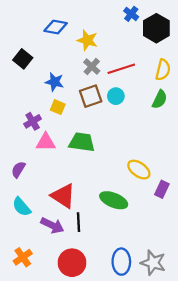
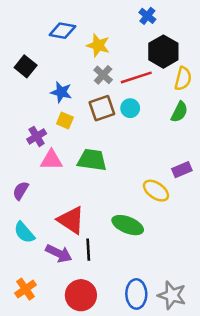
black hexagon: (156, 28) -> (163, 52), moved
purple rectangle: (162, 189) -> (182, 170), moved, turned 42

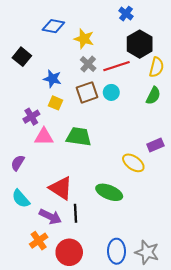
orange cross: (26, 289) -> (39, 241), moved

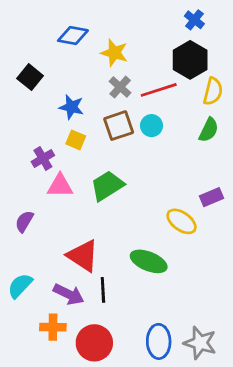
blue cross: (126, 14) -> (194, 20), moved
green trapezoid: (79, 137) -> (107, 186), turned -40
cyan semicircle: (21, 199) -> (20, 286), moved, turned 84
orange cross: (39, 241) -> (53, 327), turned 36

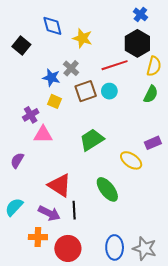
blue diamond: (73, 36) -> (52, 26), turned 65
black square: (30, 77) -> (21, 46), moved
gray cross: (120, 87) -> (71, 68), moved
green trapezoid: (107, 186) -> (92, 140), moved
green ellipse: (149, 261) -> (107, 189), turned 30

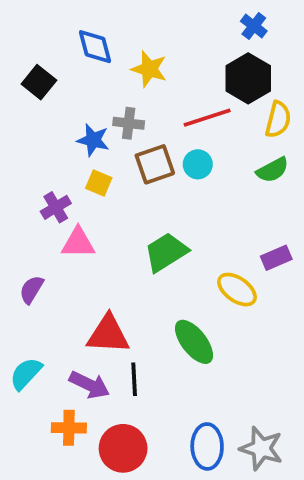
gray cross: (71, 68) -> (129, 123), turned -35
green semicircle: (151, 94) -> (272, 170), turned 36
red triangle: (60, 185) -> (108, 334), turned -30

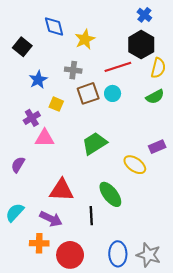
yellow star: (149, 69) -> (85, 39), turned 30
blue star: (93, 140) -> (38, 80), moved, turned 30
black line: (134, 379) -> (91, 216), moved

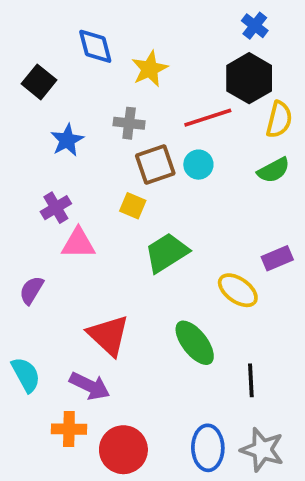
yellow square: (56, 104) -> (133, 206), moved
red triangle: (62, 190) -> (108, 335), turned 40
cyan semicircle: (15, 212) -> (26, 375), turned 108
black line: (91, 216) -> (251, 380), moved

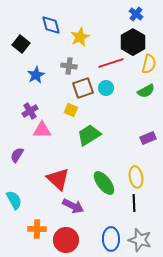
yellow ellipse: (238, 290) -> (136, 177), moved, turned 45
purple arrow: (90, 386) -> (73, 206), moved

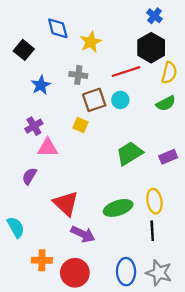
green trapezoid: (89, 135) -> (129, 153), moved
purple semicircle: (17, 155) -> (29, 176), moved
green ellipse: (104, 183) -> (118, 208), turned -70

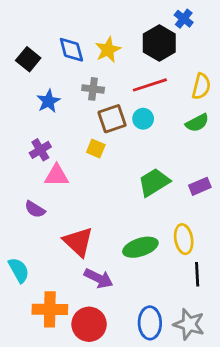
blue diamond: (58, 28) -> (71, 50), moved
black hexagon: (151, 48) -> (159, 43), moved
purple semicircle: (29, 176) -> (35, 209), turned -90
black line: (152, 231) -> (197, 274), moved
orange cross: (42, 260) -> (50, 309), size x1.4

